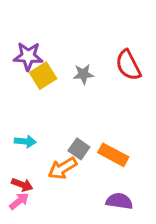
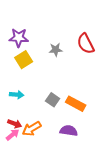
yellow square: (43, 76) -> (24, 60), moved
orange arrow: (62, 168) -> (32, 129), moved
purple semicircle: (119, 201) -> (69, 131), moved

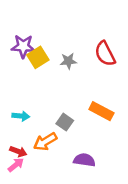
yellow square: (24, 60) -> (38, 57), moved
orange rectangle: (76, 104) -> (101, 111), moved
orange arrow: (32, 129) -> (45, 142), moved

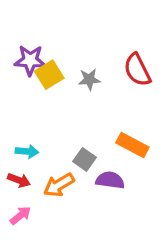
red arrow: (18, 151) -> (19, 180), moved
purple semicircle: (84, 160) -> (110, 180), moved

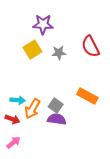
purple star: (30, 60) -> (43, 24), moved
purple semicircle: (110, 180) -> (57, 119), moved
orange arrow: (59, 185) -> (32, 109), moved, turned -30

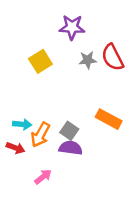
purple star: (43, 24) -> (72, 27), moved
gray star: (59, 53) -> (88, 60), moved
pink arrow: (13, 142) -> (43, 177), moved

